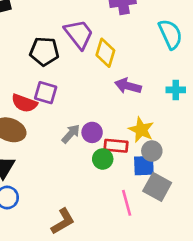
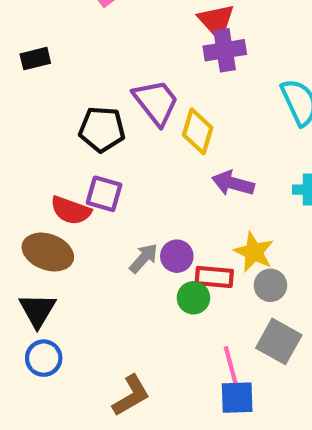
blue square: (144, 166) -> (237, 398), moved

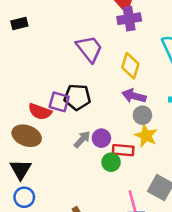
black pentagon: (102, 129) -> (77, 97), moved
yellow diamond: (198, 131) -> (130, 66), moved
gray circle: (270, 285) -> (142, 115), moved

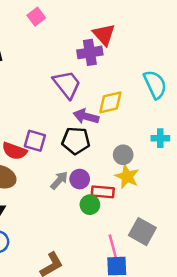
purple cross: (129, 19) -> (90, 52), moved
yellow diamond: (130, 66) -> (110, 102), turned 60
purple arrow: (134, 96) -> (86, 116), moved
black pentagon: (77, 97) -> (76, 141), moved

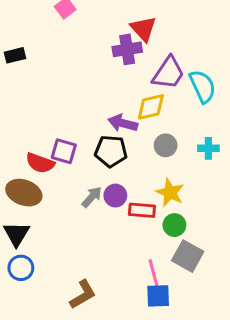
purple trapezoid: (67, 84) -> (169, 73), moved, turned 72
gray circle: (123, 155) -> (166, 145), moved
green circle: (90, 205) -> (174, 225), moved

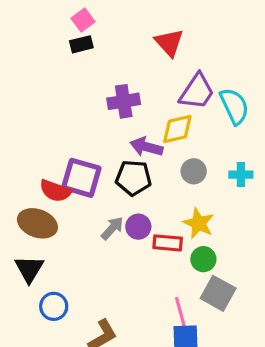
purple cross: (127, 49) -> (124, 101), moved
black rectangle: (15, 55) -> (81, 44), moved
purple square: (64, 151) -> (81, 178), size x1.4
blue circle: (21, 268) -> (54, 306), moved

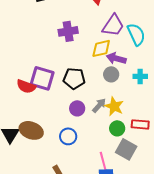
purple arrow: (146, 147) -> (116, 58), moved
brown ellipse: (37, 223) -> (31, 130), moved
gray arrow: (112, 228) -> (99, 105), moved
red rectangle: (168, 243) -> (140, 124), moved
blue circle: (54, 306) -> (68, 136), moved

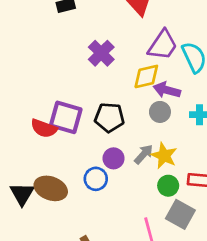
purple cross: (68, 31) -> (101, 53), turned -36
blue circle: (68, 136) -> (96, 179), moved

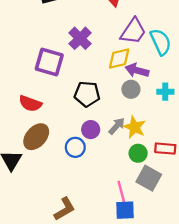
purple square: (66, 117) -> (49, 62), moved
brown ellipse: (51, 188) -> (36, 137), moved, turned -68

